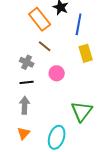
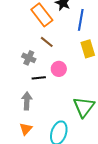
black line: (27, 82) -> (39, 78), moved

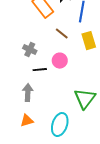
brown line: (47, 42) -> (62, 34), moved
orange triangle: (26, 129) -> (27, 121), turned 32

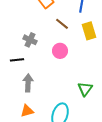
black line: (40, 70) -> (17, 60), moved
green triangle: (85, 99) -> (85, 89), size x0.7

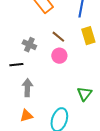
brown line: (62, 24) -> (58, 37), moved

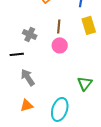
brown line: (58, 37) -> (59, 26), turned 56
gray arrow: (27, 88) -> (28, 77), turned -36

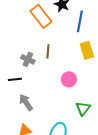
brown line: (59, 26) -> (48, 51), moved
pink circle: (60, 45) -> (69, 79), moved

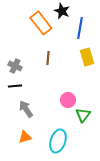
gray cross: (28, 59) -> (15, 66), moved
pink circle: (69, 79) -> (68, 100), moved

